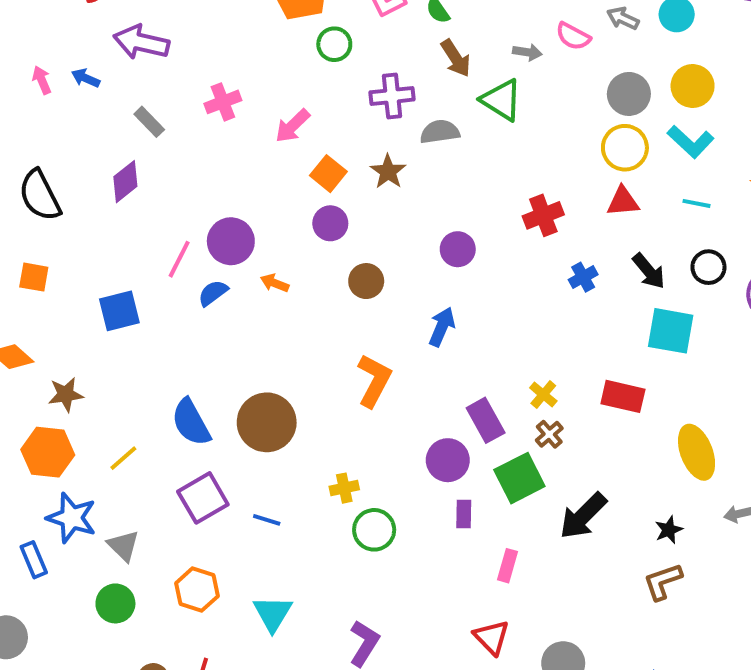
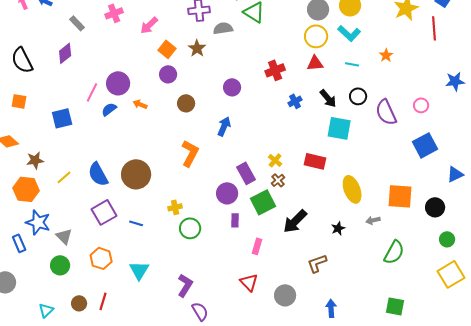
yellow line: (123, 458) -> (64, 177), moved
brown L-shape: (663, 582) -> (317, 263), moved

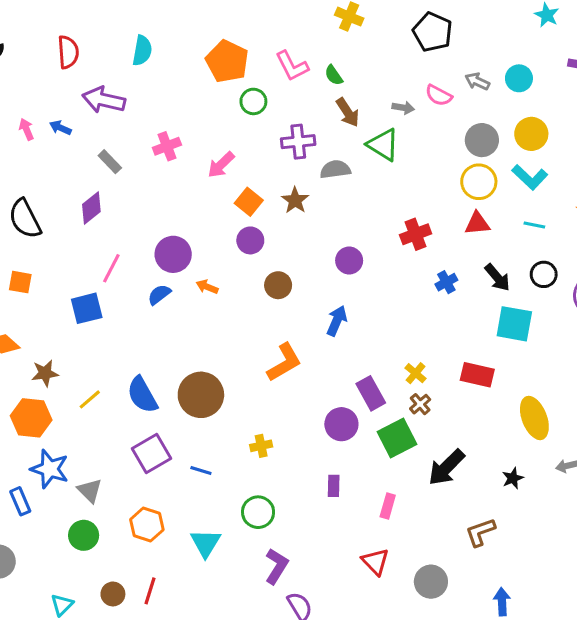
pink line: (92, 92) -> (111, 268), moved
orange L-shape: (190, 153) -> (284, 362), turned 32
purple rectangle: (235, 220) -> (334, 486), moved
green circle: (190, 228) -> (258, 512), moved

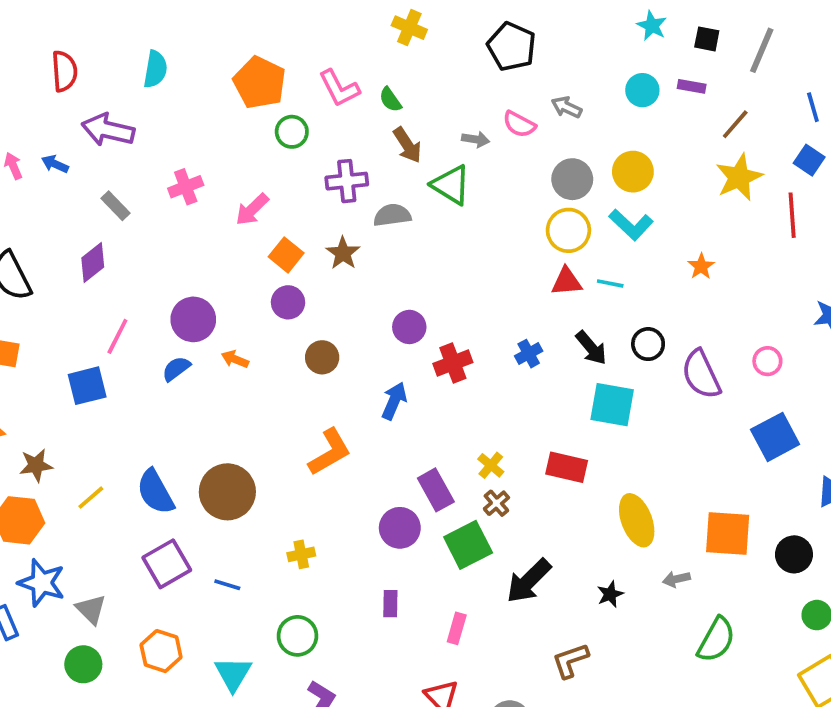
cyan circle: (519, 78) -> (642, 90), moved
cyan line: (534, 225) -> (610, 283), moved
red cross: (416, 234) -> (453, 363), moved

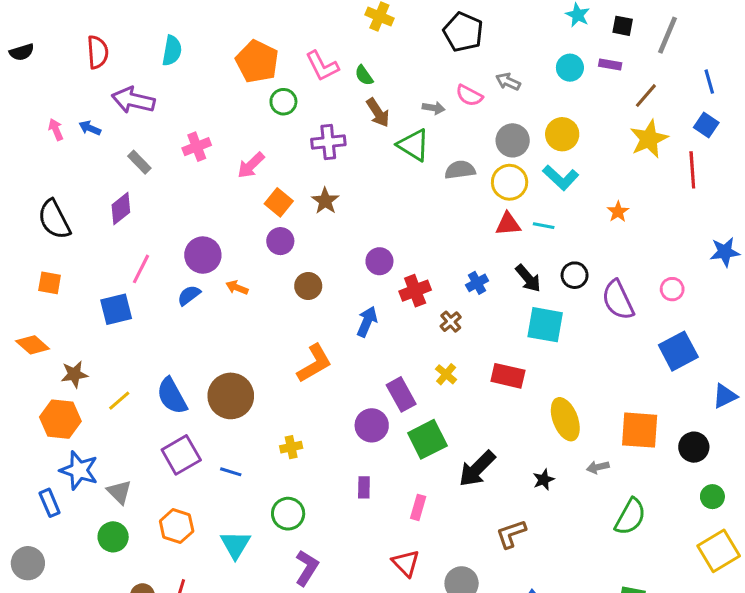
gray semicircle: (392, 215) -> (460, 170), moved
brown cross: (496, 503) -> (451, 322), moved

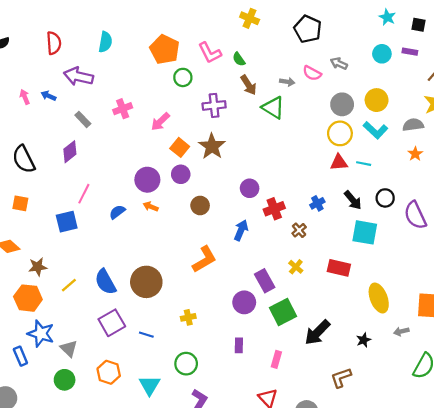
gray semicircle: (460, 170) -> (413, 125), moved
brown star: (325, 201) -> (212, 146), size x1.4
purple circle: (203, 255) -> (147, 180), moved

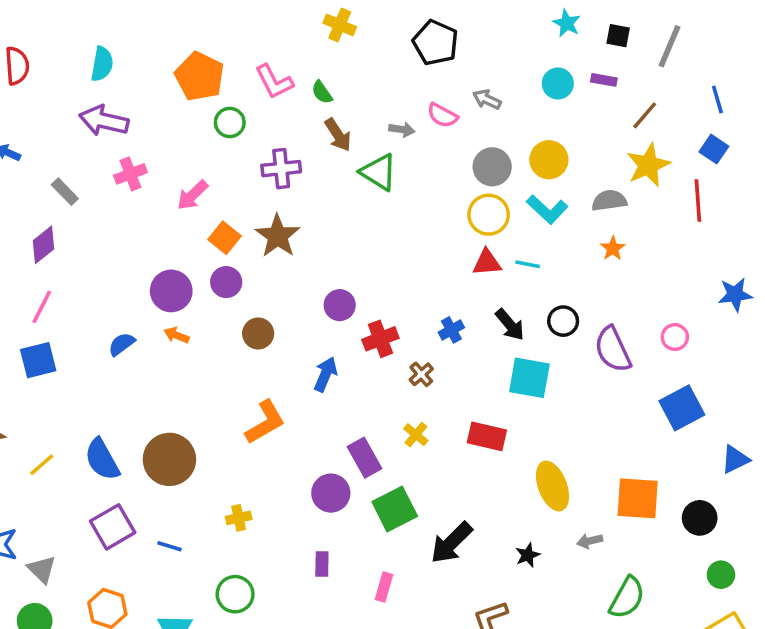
purple arrow: (79, 76) -> (104, 121), moved
pink line: (84, 194) -> (42, 307), moved

